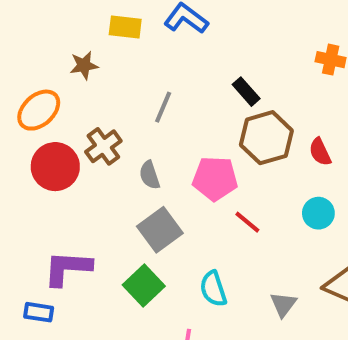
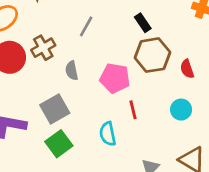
red line: (247, 222) -> (133, 110), turned 30
gray square: (160, 230) -> (55, 109), moved
cyan semicircle: (213, 289) -> (108, 134), moved

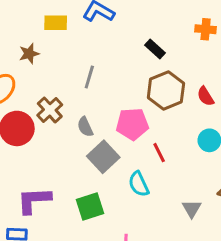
black rectangle: (143, 23) -> (155, 49), moved
gray square: (55, 109) -> (103, 157), moved
green square: (59, 144) -> (90, 206), turned 32

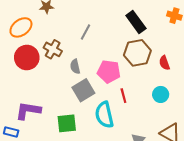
black rectangle: (155, 49) -> (136, 22), size x1.5
brown cross: (50, 110) -> (53, 49), turned -30
cyan semicircle: (139, 184) -> (104, 115), size x1.4

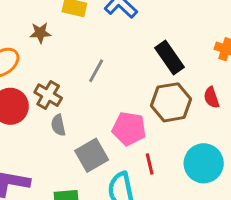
red semicircle: (164, 63) -> (211, 98), moved
gray semicircle: (75, 66) -> (58, 125), moved
cyan circle: (161, 94) -> (204, 163), size x1.6

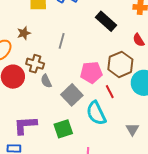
brown star: (40, 33) -> (24, 33), moved
brown hexagon: (171, 102) -> (120, 64), moved

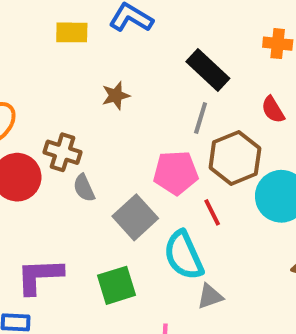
brown star: (24, 33) -> (116, 96), moved
gray line: (62, 41) -> (201, 118), moved
gray triangle: (132, 129) -> (210, 296), moved, turned 40

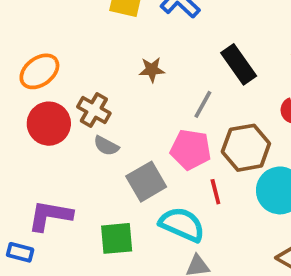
gray line: (201, 118) -> (203, 104), moved
gray semicircle: (84, 188) -> (106, 146), turned -50
cyan semicircle: (184, 255) -> (182, 224), turned 126

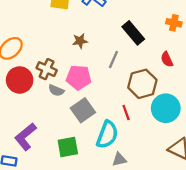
pink pentagon: (191, 150) -> (79, 77), moved
purple L-shape: (50, 216) -> (26, 137), turned -44
cyan semicircle: (182, 224) -> (107, 135), turned 92

